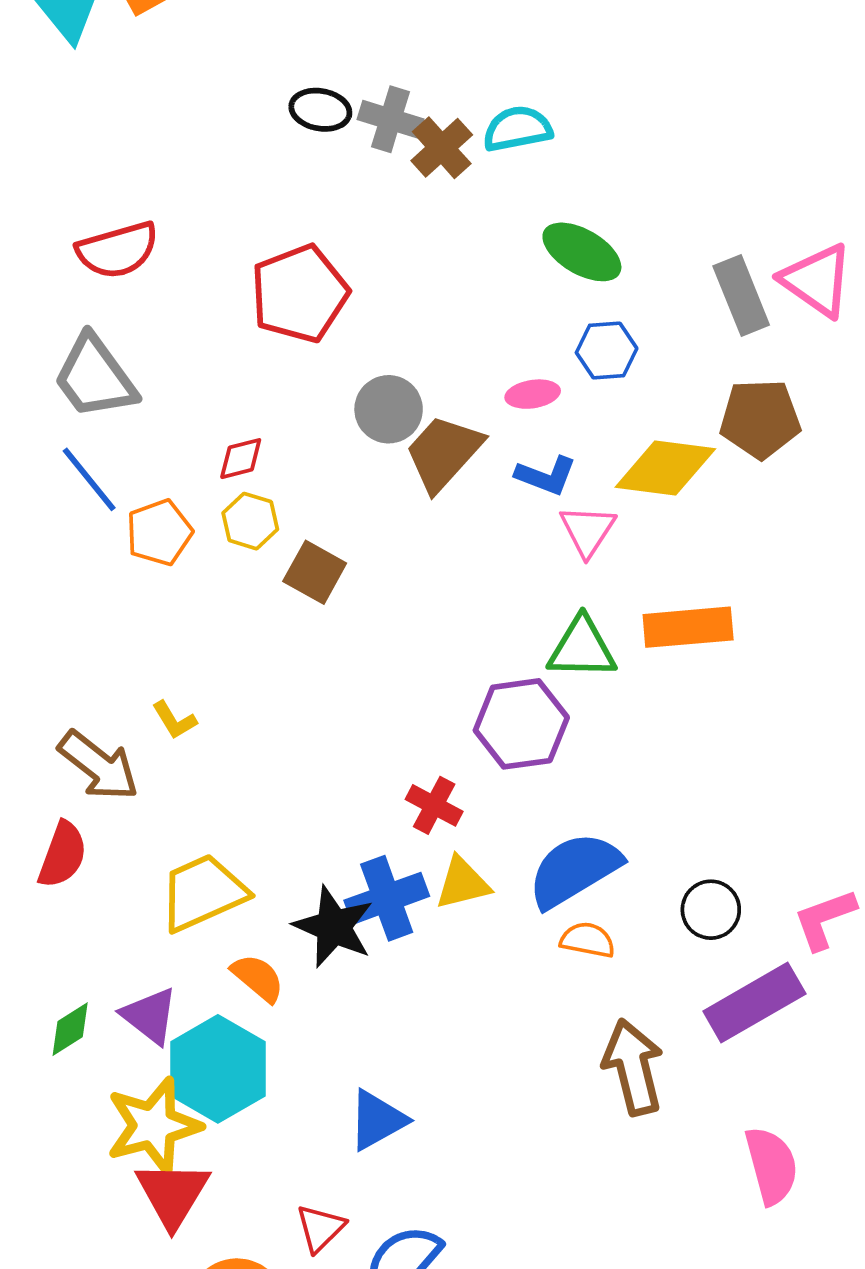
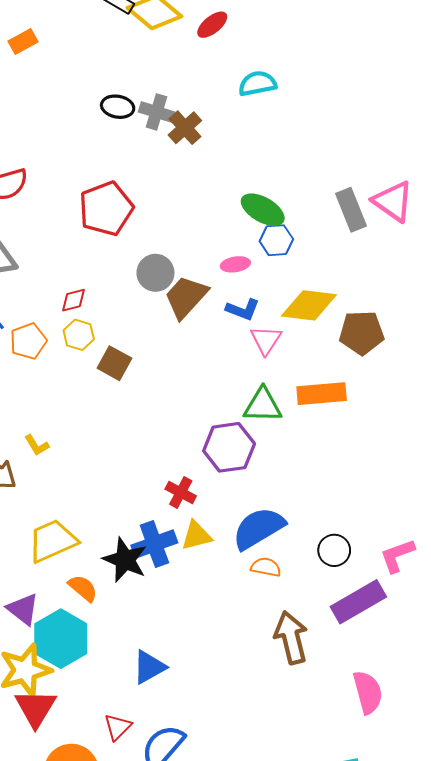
cyan semicircle: (517, 129) -> (257, 84), moved
green ellipse: (582, 252) -> (263, 210), moved
brown pentagon: (760, 419) -> (362, 333), moved

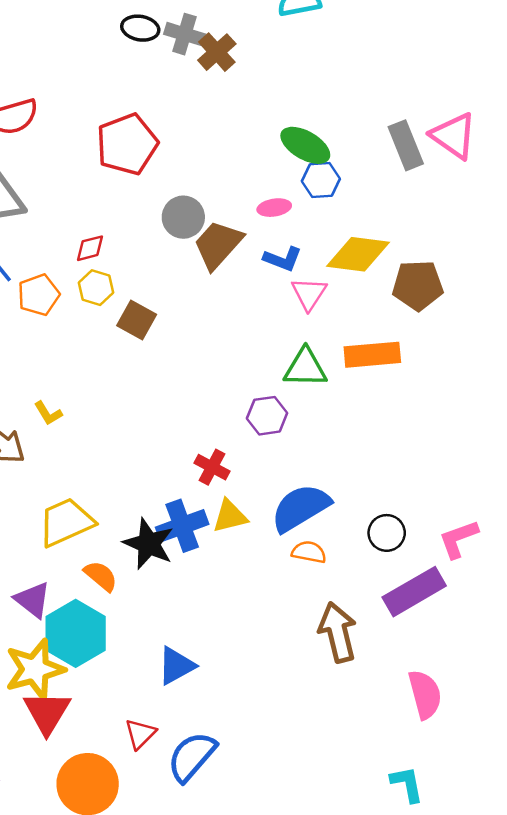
purple hexagon: (229, 447) -> (267, 416), size x0.7

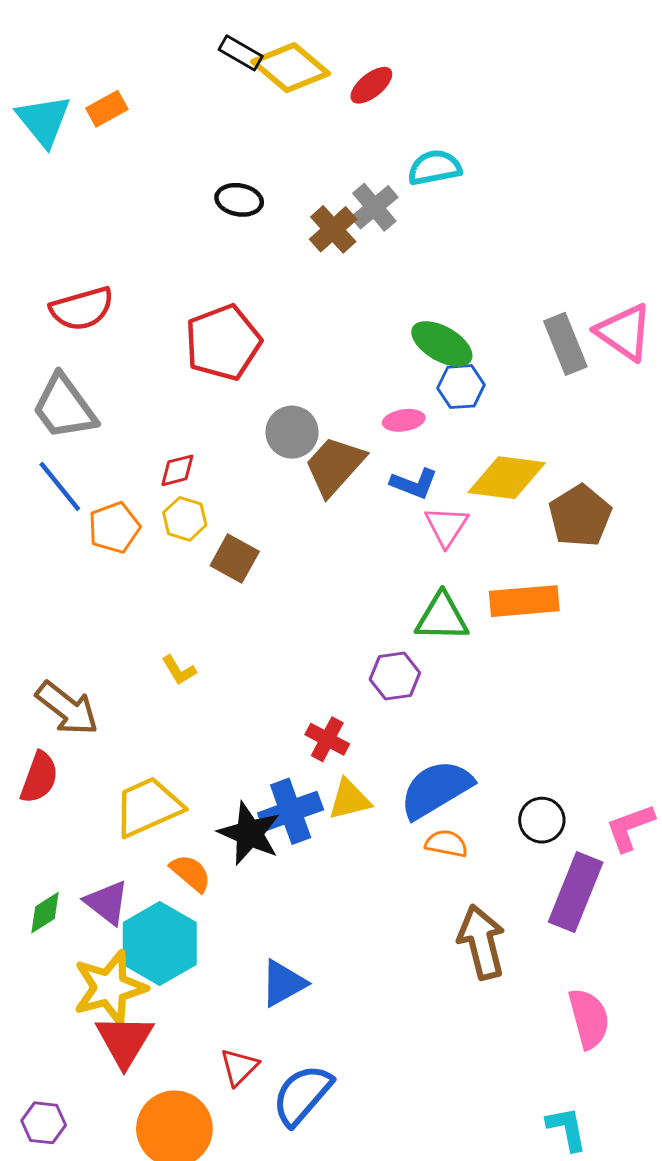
gray cross: (185, 34) -> (374, 207), moved, turned 33
brown pentagon: (418, 285) -> (580, 516), turned -30
yellow L-shape: (48, 413) -> (179, 670), moved
purple rectangle: (414, 592) -> (576, 892), turned -38

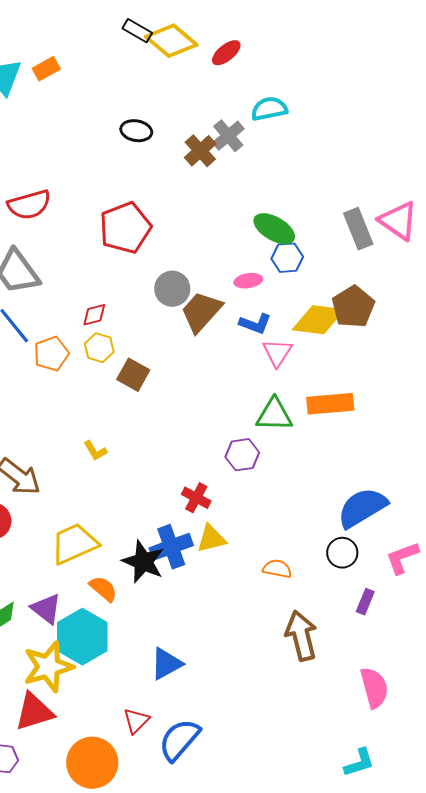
brown pentagon: (580, 516) -> (353, 307), moved
blue semicircle: (436, 789) -> (362, 508), moved
purple rectangle: (576, 892) -> (365, 602), size x0.5
red triangle: (124, 1041) -> (34, 712), moved, turned 42
cyan L-shape: (567, 1129) -> (359, 763), turned 84

